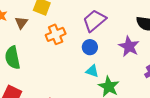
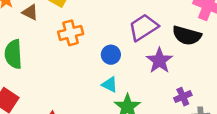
purple trapezoid: (94, 21) -> (143, 27), moved
brown triangle: (21, 23) -> (30, 12), turned -48

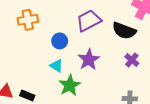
purple star: (159, 61) -> (89, 60), moved
purple cross: (183, 97) -> (132, 60), moved, turned -32

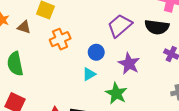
cyan triangle: (56, 66) -> (89, 74), moved, turned -48

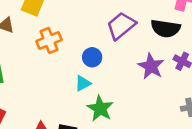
purple star: (129, 64) -> (151, 66), moved
green star: (116, 93) -> (100, 108), moved

